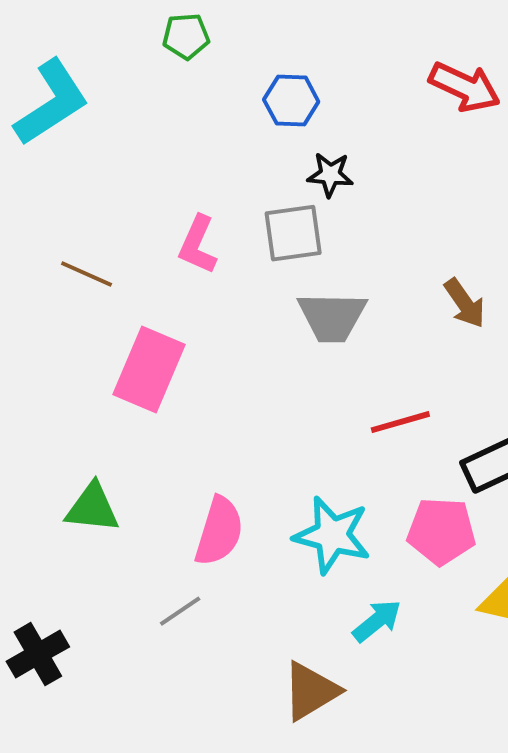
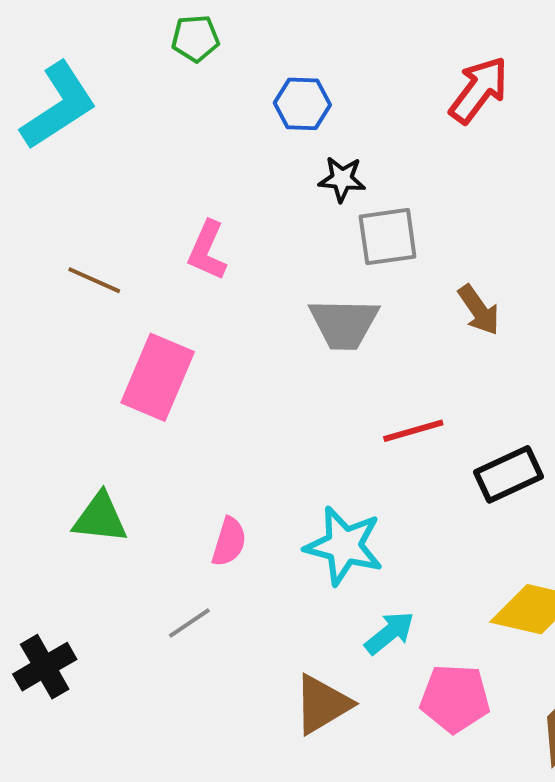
red arrow: (465, 87) -> (479, 90), turned -78
gray square: (293, 233) -> (388, 237), moved
pink semicircle: (219, 531) -> (229, 542), size x0.7
pink pentagon: (441, 531) -> (455, 698), moved

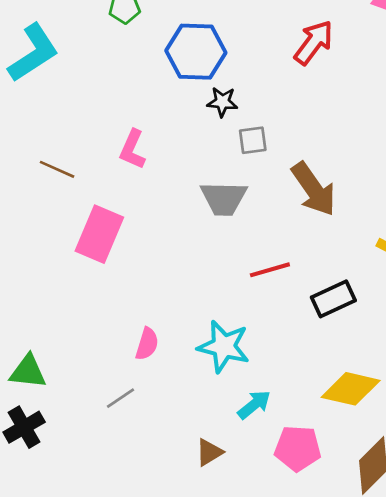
blue hexagon: (302, 104) -> (196, 52), size x1.6
gray square: (388, 237) -> (253, 140), size x0.7
brown arrow: (479, 310) -> (314, 189), size x1.6
green triangle: (100, 518) -> (28, 372), moved
brown triangle: (322, 704) -> (209, 452), size x0.7

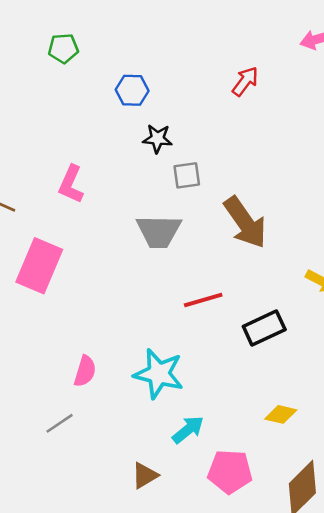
red arrow: (314, 42) -> (245, 81), size x0.7
blue hexagon: (196, 52) -> (132, 90), size x0.6
yellow diamond: (351, 389) -> (281, 414), size x0.6

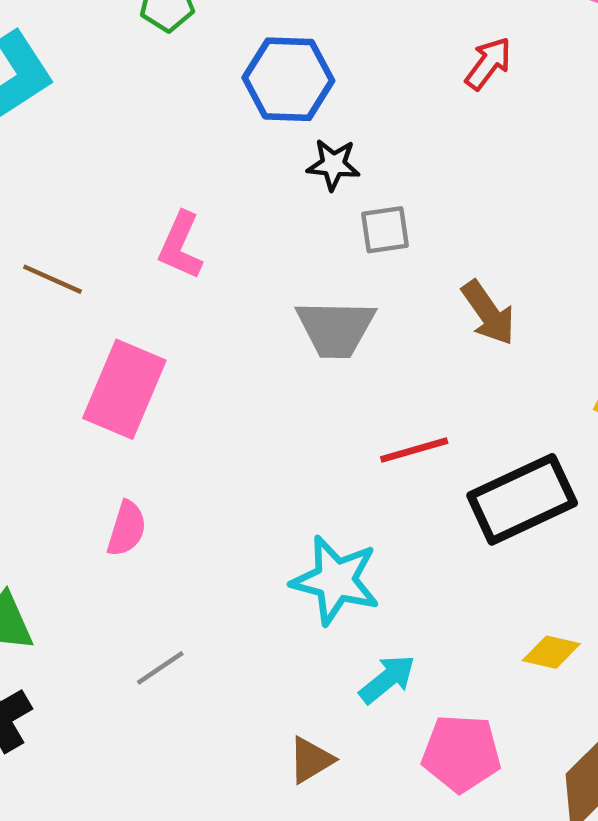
blue hexagon: (132, 90) -> (288, 79), size x1.5
brown arrow: (245, 222) -> (488, 313), size x0.7
black rectangle: (264, 328) -> (522, 499), size x1.4
pink semicircle: (85, 371) -> (127, 529), moved

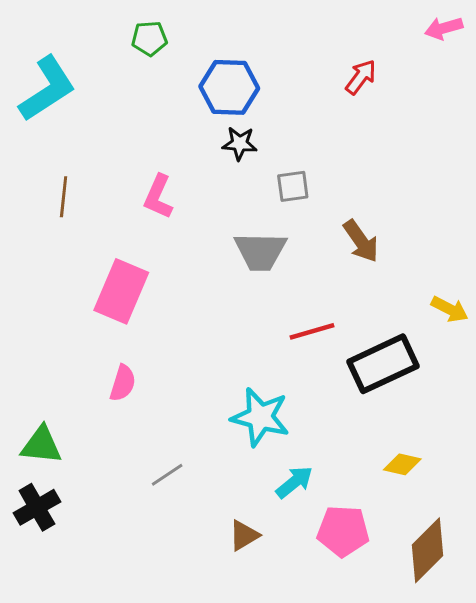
black star: (333, 165) -> (240, 144), moved
brown line: (52, 279) -> (64, 197), moved, turned 72
gray line: (160, 668) -> (167, 475), moved

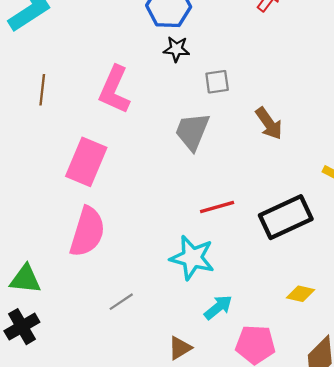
pink L-shape: (158, 197) -> (114, 90), size x1.4
gray trapezoid: (260, 251) -> (192, 131), turned 111
red line: (312, 331) -> (217, 207), moved
pink semicircle: (123, 383) -> (87, 232), size x1.8

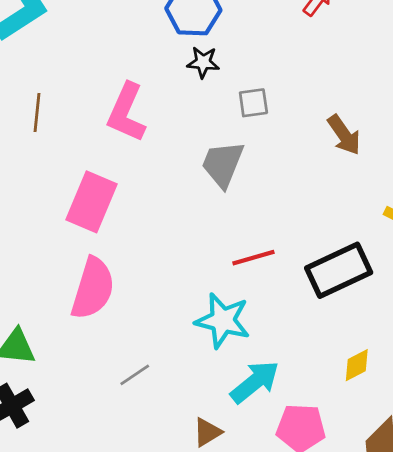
brown arrow: (269, 124) -> (344, 135), moved
yellow diamond: (301, 294) -> (357, 365), turned -40
cyan arrow: (218, 307) -> (255, 382), size x1.4

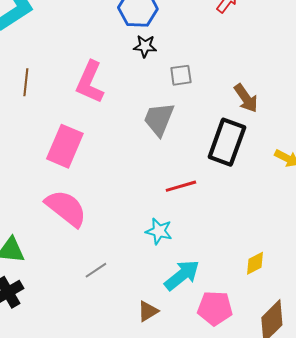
black rectangle: (339, 270) -> (227, 142), moved, turned -45
pink semicircle: (93, 288) -> (66, 208), turned -69
cyan star: (223, 321) -> (159, 231), size x0.7

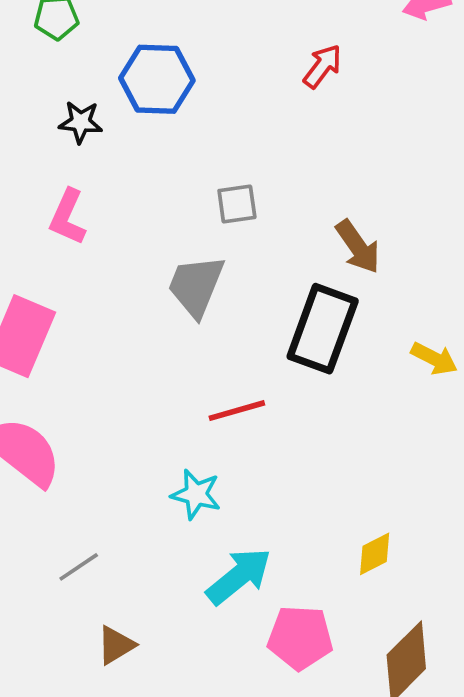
black star: (145, 46) -> (81, 122), moved
pink L-shape: (90, 82) -> (68, 217), size x0.7
brown triangle: (148, 311) -> (116, 645), moved

